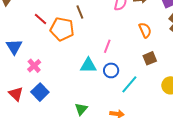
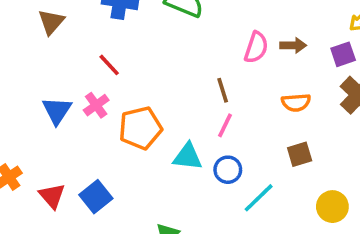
brown line: (80, 12) -> (223, 90), moved
orange pentagon: (62, 29) -> (140, 128), moved, turned -30
orange semicircle: (145, 30) -> (296, 103), turned 105
pink cross: (34, 66) -> (96, 105), moved

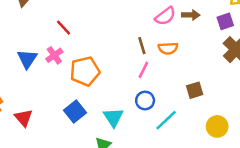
pink semicircle: (256, 47) -> (165, 16), turned 35
orange semicircle: (296, 103) -> (168, 48), moved
cyan triangle: (188, 157) -> (113, 117), moved, turned 50
blue square: (96, 197) -> (75, 112), moved

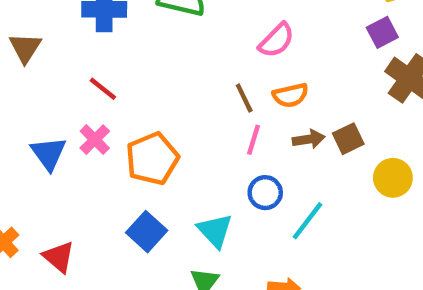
brown arrow: (191, 15) -> (309, 139), moved
brown square: (195, 90) -> (348, 139), moved
yellow circle: (217, 126) -> (393, 178), moved

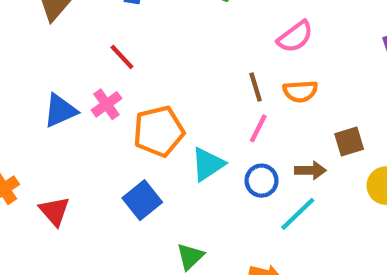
brown arrow: (309, 139) -> (310, 170), moved
blue triangle: (49, 153) -> (60, 111), turned 33
cyan triangle: (215, 231) -> (208, 164), moved, turned 30

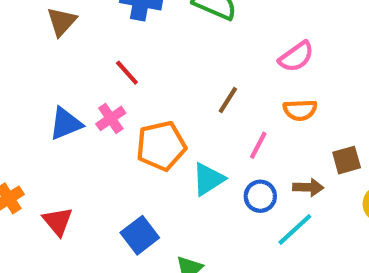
brown line: (256, 87) -> (228, 100), moved, turned 48
blue square: (142, 200) -> (140, 235), moved

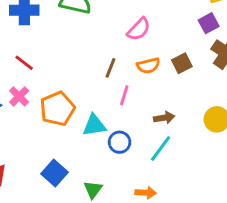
brown line: (228, 100) -> (110, 68), moved
brown square: (347, 160) -> (182, 63), moved
cyan triangle: (208, 179) -> (94, 125), turned 35
blue circle: (260, 196) -> (120, 142), moved

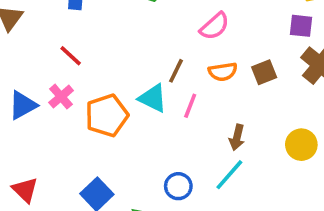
purple square: (209, 23) -> (301, 26), turned 30
brown arrow: (164, 118) -> (237, 137), turned 108
cyan triangle: (94, 125) -> (153, 98), moved, turned 30
blue circle: (120, 142) -> (178, 186), moved

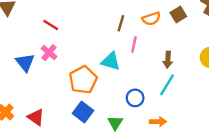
cyan triangle: (153, 98) -> (111, 61), moved
blue triangle: (23, 105) -> (25, 62), turned -30
orange pentagon: (107, 115) -> (83, 80), moved

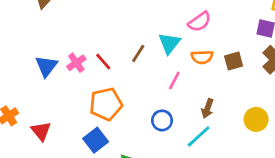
brown line: (121, 23) -> (138, 53), moved
red line: (51, 25) -> (103, 62), moved
cyan triangle: (111, 61) -> (169, 43), moved, turned 36
blue circle: (135, 98) -> (162, 120), moved

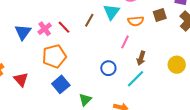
brown square: (234, 61) -> (160, 15), moved
pink line: (174, 80) -> (125, 42), moved
orange pentagon: (106, 104) -> (54, 56), moved

